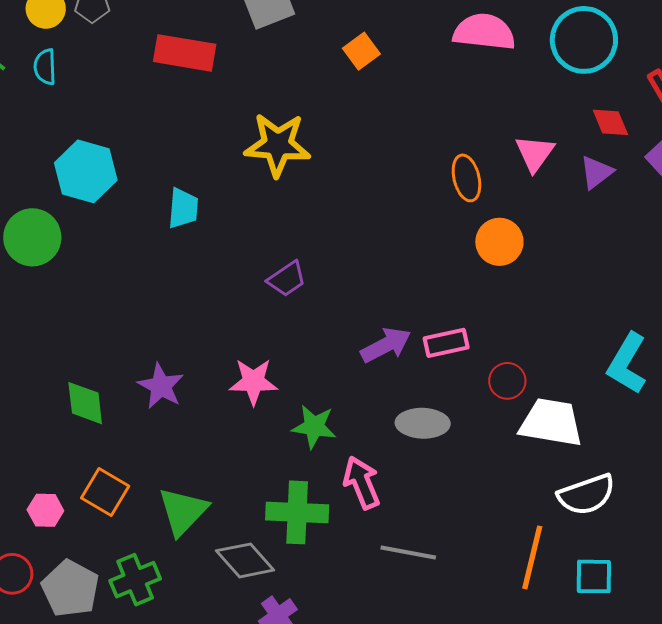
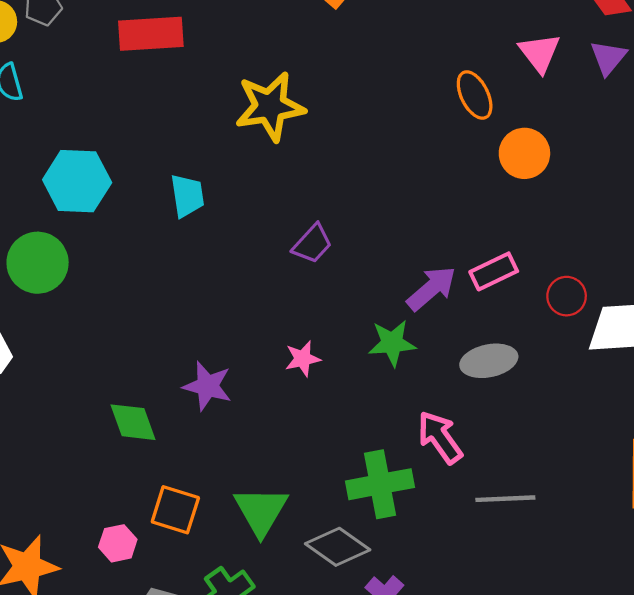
pink star: (253, 382) -> (303, 359), size x0.7
green star: (314, 427) -> (392, 343), moved

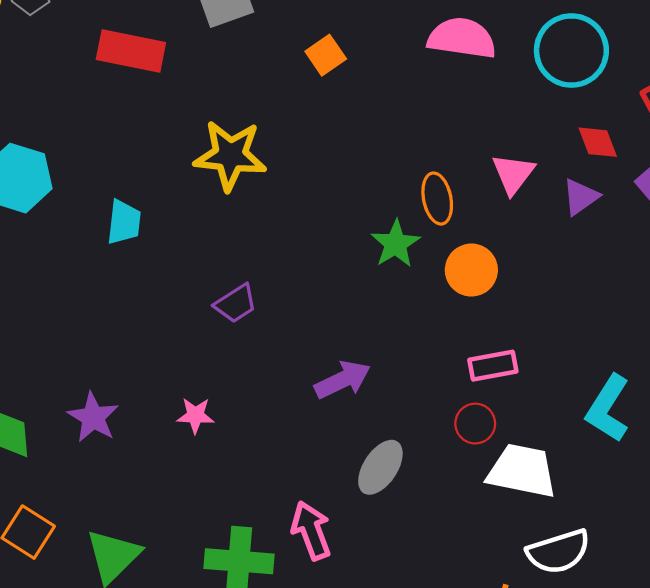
pink rectangle: (494, 271) -> (493, 366), moved
green star: (392, 343) -> (396, 244), moved, turned 30
gray ellipse: (489, 361) -> (380, 467), turned -60

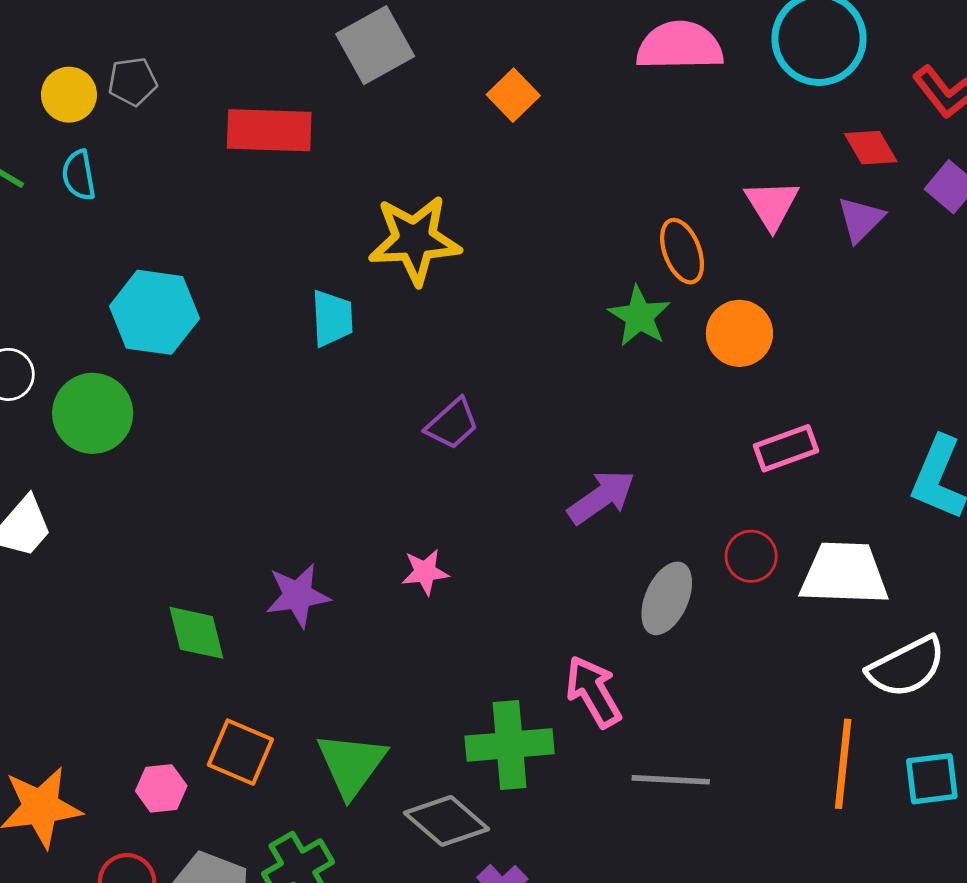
cyan trapezoid: (124, 222) -> (332, 318), moved
purple star: (93, 417) -> (298, 595), turned -30
red circle: (475, 424) -> (751, 556), moved

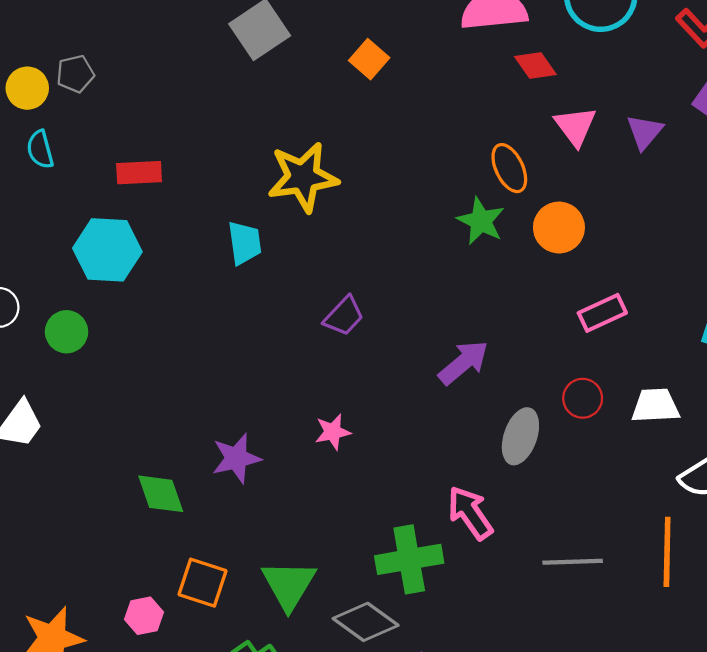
red rectangle: (269, 130) -> (139, 173), moved, size x0.7
red diamond: (871, 148) -> (535, 65), moved
green circle: (93, 413) -> (67, 332), size x0.7
white trapezoid: (844, 574) -> (655, 406), size x0.7
gray line: (671, 780) -> (573, 562), moved

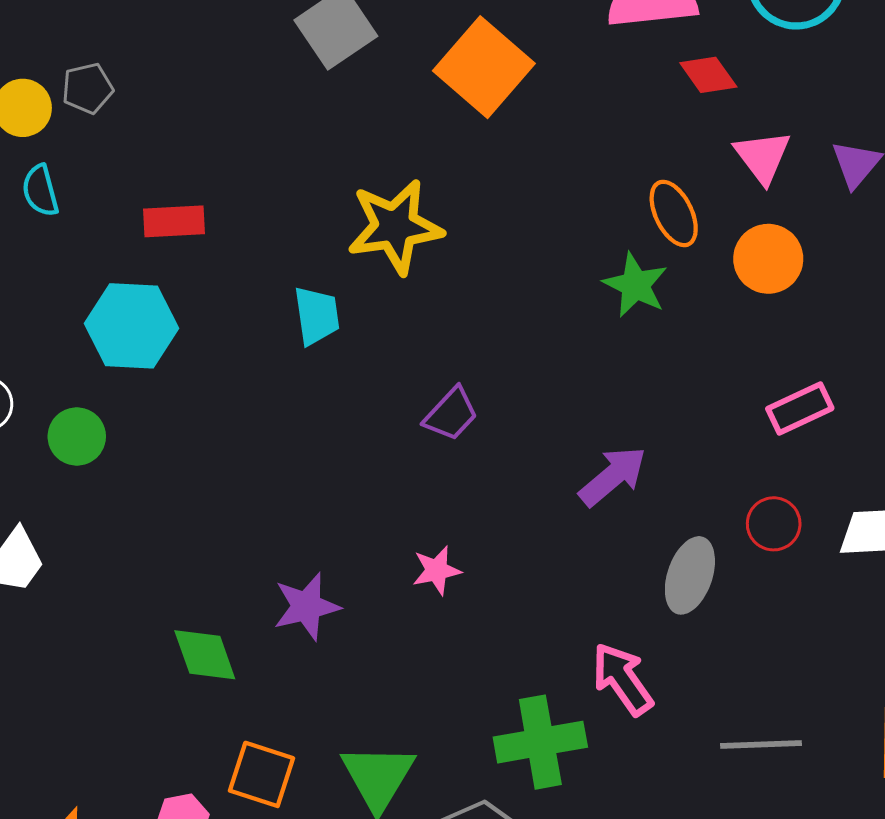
orange square: (369, 59) -> (484, 67), size x1.8
orange circle: (559, 228) -> (768, 259), moved

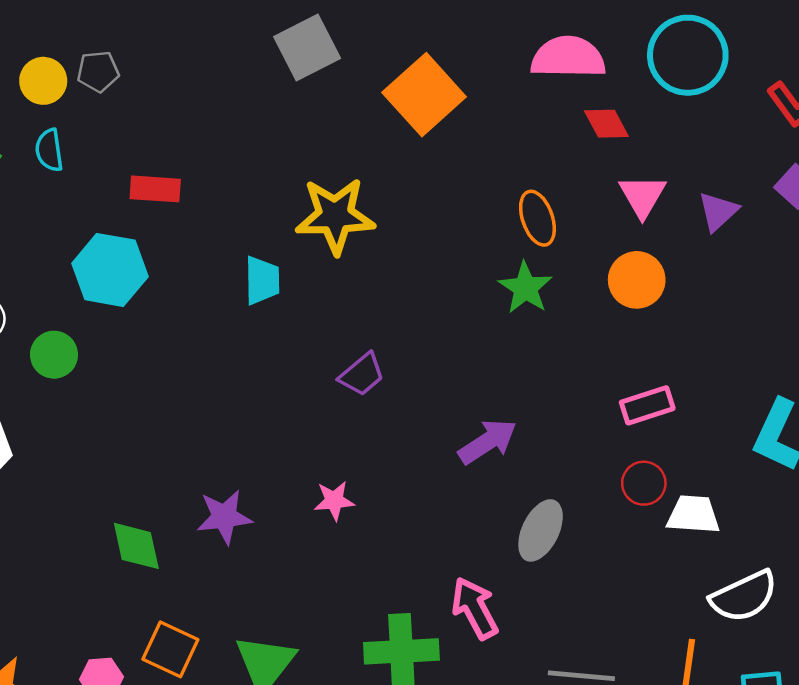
orange ellipse: (674, 213) -> (537, 218), moved
red circle: (774, 524) -> (644, 483), moved

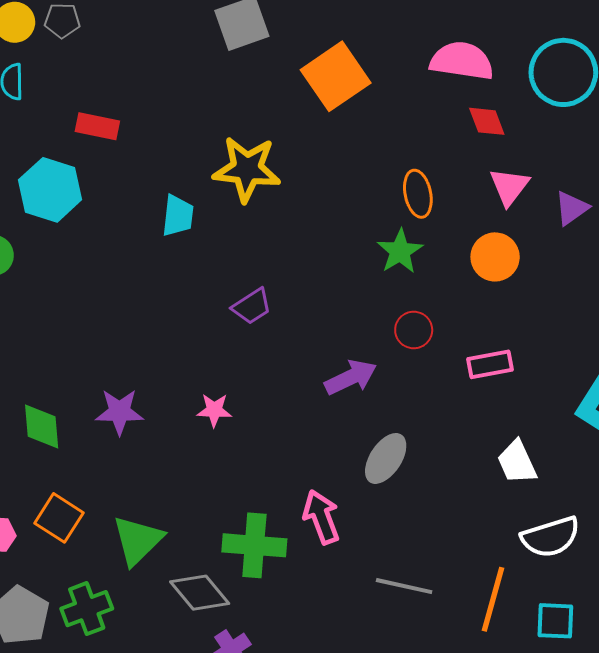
red circle: (644, 483) -> (414, 330), moved
white trapezoid: (693, 515) -> (517, 462), turned -126

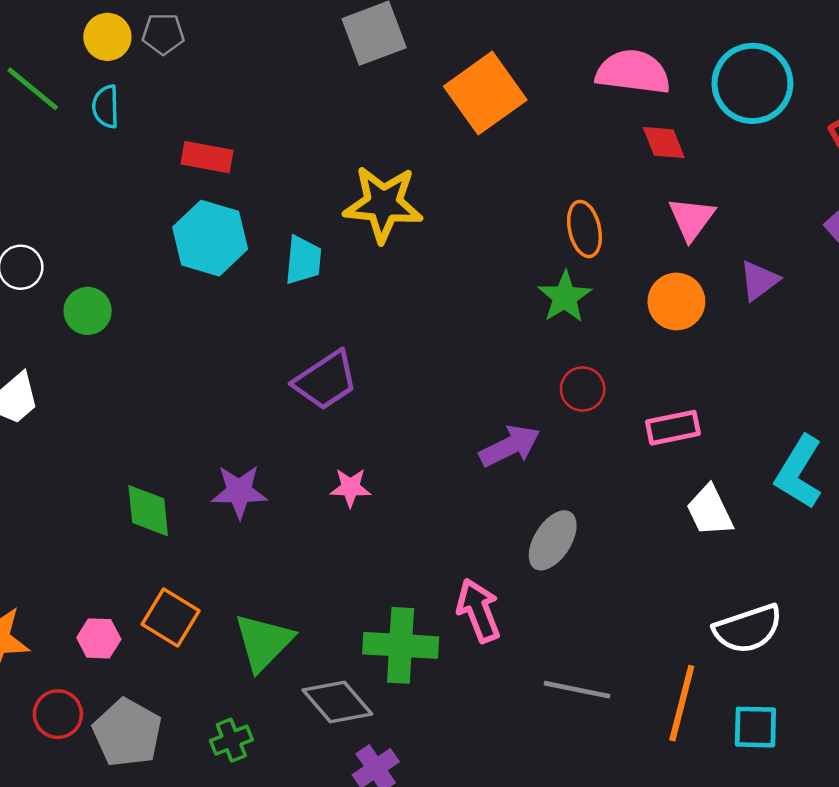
cyan hexagon: (50, 190) -> (210, 238), moved
purple triangle: (572, 208) -> (759, 280), moved
purple trapezoid: (252, 306) -> (326, 380), moved, size x1.4
white trapezoid: (517, 462) -> (710, 511), moved
green cross: (87, 609) -> (231, 740), moved, size x0.7

